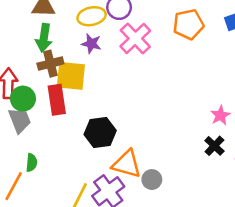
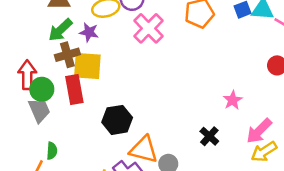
green arrow: (44, 38) -> (60, 30), turned 40
purple star: (91, 44) -> (89, 32), moved
black cross: (214, 146) -> (209, 136), moved

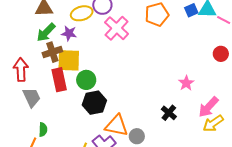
green circle: (42, 89) -> (86, 80), moved

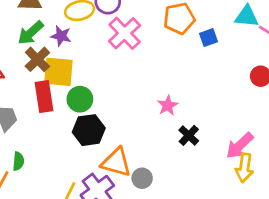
blue square: (191, 10) -> (209, 38), moved
brown cross: (52, 52) -> (37, 59), turned -30
pink star: (186, 83) -> (168, 105), moved
black cross: (169, 113) -> (189, 135), moved
yellow arrow: (213, 123) -> (244, 168), turned -50

